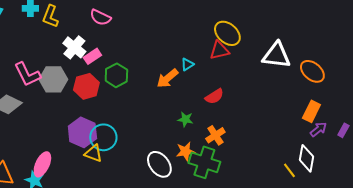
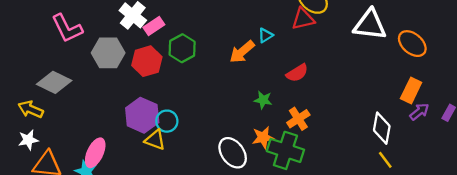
pink L-shape: (27, 74) -> (67, 28), moved
cyan circle: (103, 137) -> (167, 121), size x0.7
white diamond: (306, 158) -> (382, 128), moved

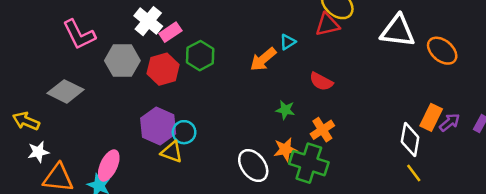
red semicircle: (297, 73) -> (321, 82), turned 60
orange rectangle: (411, 91) -> (431, 117), moved
yellow arrow: (31, 109) -> (26, 121), moved

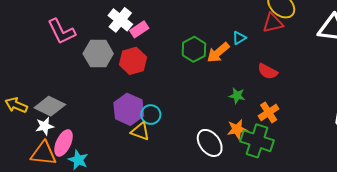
green hexagon: (200, 56) -> (194, 49), moved
gray diamond: (66, 91) -> (50, 106), moved
white star: (38, 152) -> (45, 126), moved
pink ellipse: (109, 165) -> (63, 143), moved

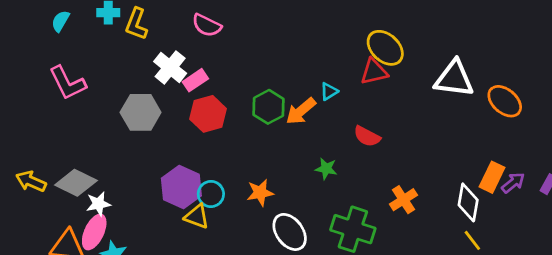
pink L-shape: (61, 31) -> (67, 83), moved
red hexagon: (133, 61) -> (208, 114), moved
orange cross: (269, 112) -> (403, 200), moved
white star: (45, 126) -> (98, 204), moved
orange star: (237, 129) -> (260, 193), moved

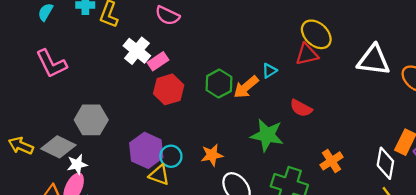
gray hexagon: (141, 112) -> (91, 120), moved
green star: (326, 169) -> (267, 135), size x1.8

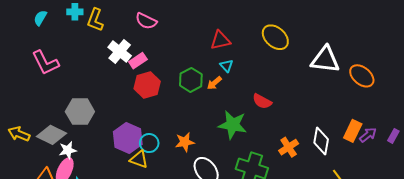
red triangle: (307, 54) -> (220, 40), moved
cyan triangle: (269, 71) -> (226, 66), moved, turned -40
orange arrow: (246, 87) -> (214, 83), size x0.7
white diamond: (385, 163) -> (321, 141), moved

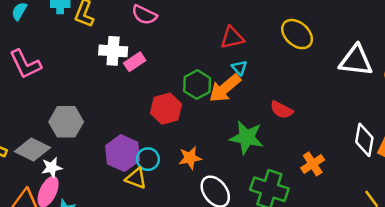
white cross: (120, 51) -> (113, 51), turned -35
orange arrow: (214, 83) -> (225, 88), size x1.8
red hexagon: (147, 85) -> (166, 109), moved
white diamond: (321, 141) -> (364, 140), moved

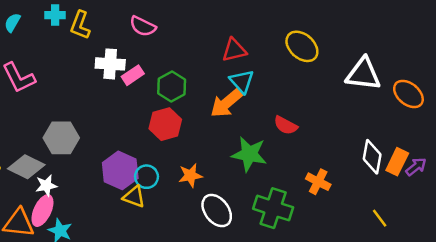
cyan triangle: (239, 68) -> (242, 81), size x1.5
green hexagon: (197, 85) -> (172, 86), moved
orange cross: (313, 164) -> (318, 182), turned -30

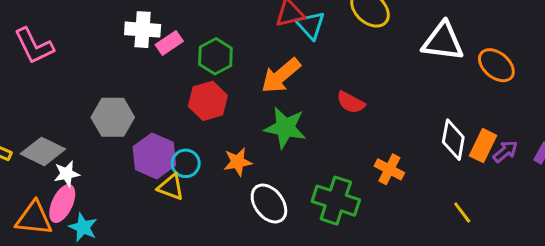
cyan triangle: (242, 81) -> (311, 25), moved
gray hexagon: (61, 138) -> (113, 117), moved
green star: (249, 154) -> (285, 128), moved

